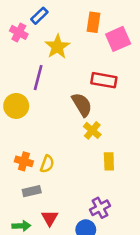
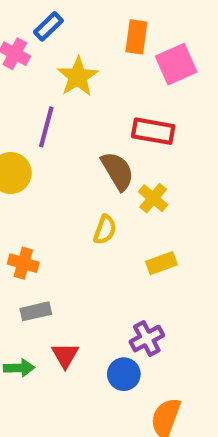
yellow cross: (92, 130) -> (153, 198), moved
yellow rectangle: (109, 161) -> (162, 263), turned 72
yellow semicircle: (47, 164) -> (105, 230), moved

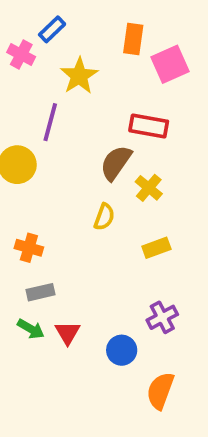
brown semicircle: (118, 171) -> (116, 163), turned -114
purple cross: (147, 339) -> (162, 317), moved
green arrow: (19, 368) -> (31, 329), moved, turned 32

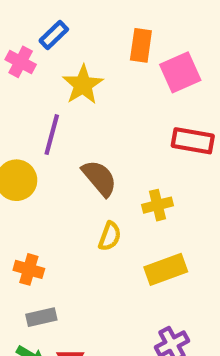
red rectangle: (149, 126) -> (193, 141), moved
brown semicircle: (116, 163) -> (99, 178), moved, turned 105
yellow cross: (149, 188) -> (157, 205), turned 36
yellow rectangle: (156, 248) -> (166, 269), size x1.4

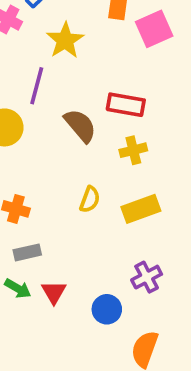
red rectangle: (193, 141) -> (126, 105), moved
yellow semicircle: (110, 236) -> (90, 199), moved

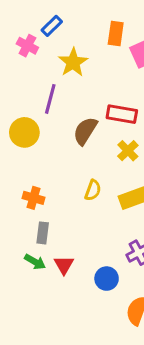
brown semicircle: (80, 126) -> (85, 131), turned -108
yellow cross: (133, 150) -> (128, 151), turned -30
gray rectangle: (27, 252) -> (43, 233), turned -70

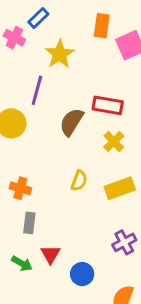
green arrow: (35, 262) -> (22, 263), moved
blue circle: (107, 279) -> (82, 274), moved

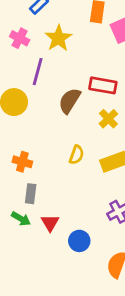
pink cross: (14, 38) -> (20, 38), moved
green arrow: (22, 263) -> (21, 219), moved

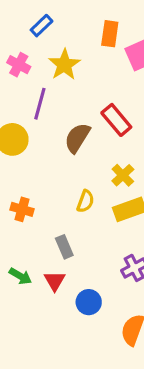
red rectangle: (103, 85) -> (116, 120), turned 40
yellow cross: (108, 119) -> (123, 175), moved
gray rectangle: (31, 194) -> (64, 247), moved, turned -30

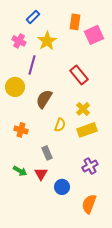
brown semicircle: (77, 138) -> (44, 99), moved

